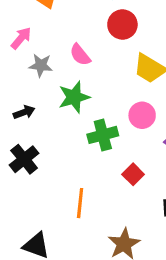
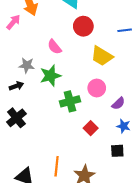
pink arrow: (21, 38) -> (13, 22), moved
gray star: (41, 65) -> (27, 65), moved
orange line: (80, 203) -> (57, 166), moved

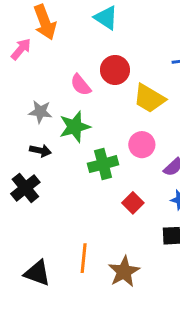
red circle: (83, 26) -> (115, 70), moved
black arrow: (16, 86) -> (40, 151), moved, turned 32

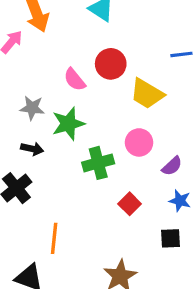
orange line: (84, 258) -> (54, 238), moved

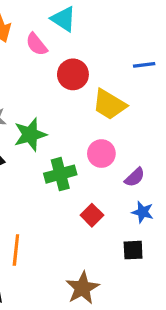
pink semicircle: (75, 80) -> (37, 44), moved

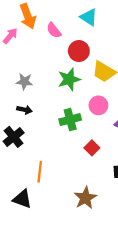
cyan triangle: (63, 19) -> (89, 17), moved
green star: (30, 135) -> (69, 79), moved

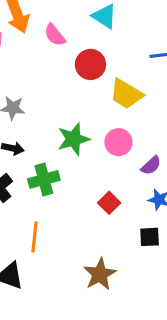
green star: (69, 79) -> (73, 139), moved
green cross: (70, 120) -> (44, 179), moved

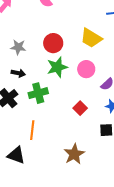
red circle: (90, 64) -> (53, 43), moved

